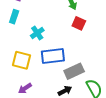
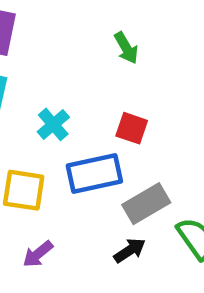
red square: (79, 23) -> (132, 128), moved

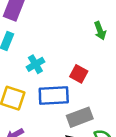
green arrow: (126, 48) -> (100, 31), moved

